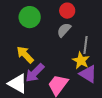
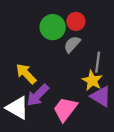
green circle: (30, 17) -> (53, 27), moved

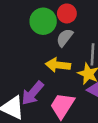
yellow arrow: (26, 74) -> (58, 65), moved, turned -35

